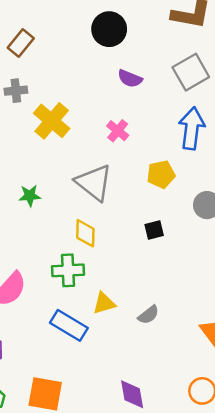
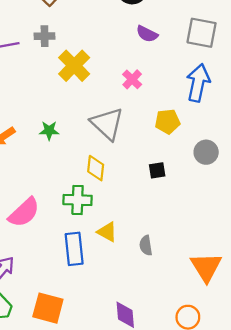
gray square: (191, 72) -> (202, 33), turned 36
yellow triangle: (104, 303) -> (107, 232), turned 40
gray semicircle: (148, 315) -> (146, 245), turned 114
blue rectangle: (69, 325) -> (74, 249), turned 48

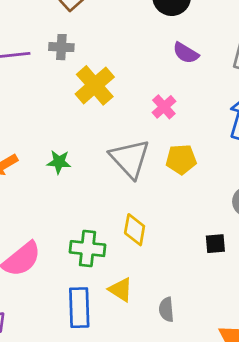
yellow pentagon: (167, 121) -> (181, 159), moved
yellow diamond: (96, 168) -> (135, 230), moved
black square: (157, 170) -> (215, 244), moved

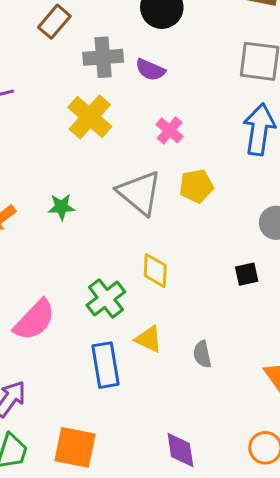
gray cross: (61, 47) -> (103, 57), moved, size x1.4
purple semicircle: (186, 53) -> (150, 70), moved
green cross: (88, 249) -> (106, 298), turned -36

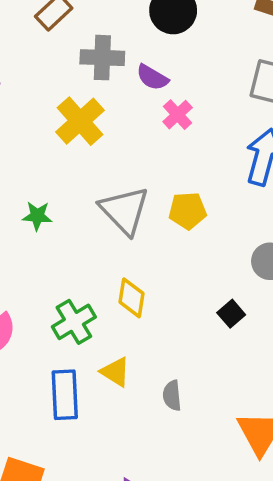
pink cross: (170, 130) -> (178, 115), moved
black square: (247, 274) -> (231, 314), turned -35

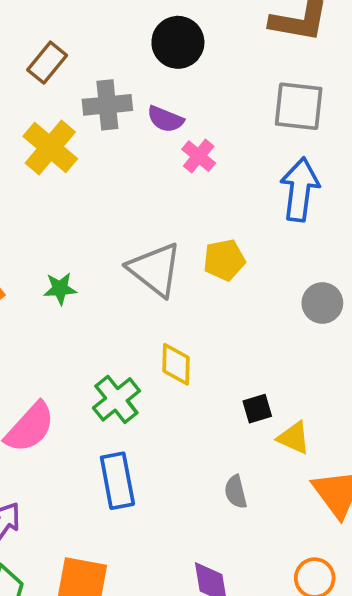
yellow cross: (80, 121) -> (50, 147), moved
black square: (231, 314) -> (257, 409), moved, turned 32
yellow triangle: (115, 372) -> (294, 438), moved
gray semicircle: (172, 396) -> (236, 492), moved

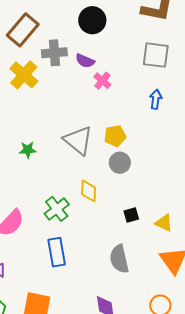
brown rectangle: (47, 63) -> (23, 30), size x1.5
blue arrow: (300, 189) -> (156, 99), size x0.6
gray circle: (322, 303) -> (120, 163), moved
yellow triangle: (294, 438) -> (164, 223), moved
gray semicircle: (236, 492) -> (119, 259), size x1.6

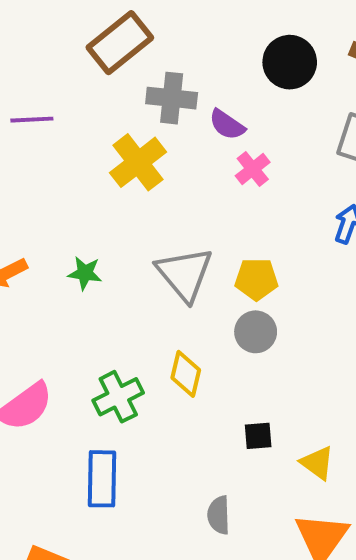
black circle: (92, 20) -> (290, 62), moved
yellow cross: (24, 75) -> (138, 162), moved
gray semicircle: (119, 259) -> (219, 515), size x0.7

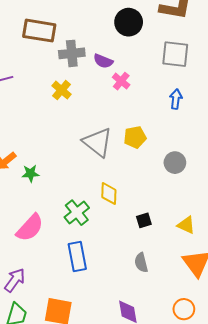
brown rectangle: (120, 43) -> (39, 31), turned 60
yellow cross: (138, 162) -> (62, 90), size x0.7
green star: (85, 273) -> (31, 173), moved
gray circle: (256, 332) -> (175, 163), moved
black square: (258, 436) -> (144, 220), moved

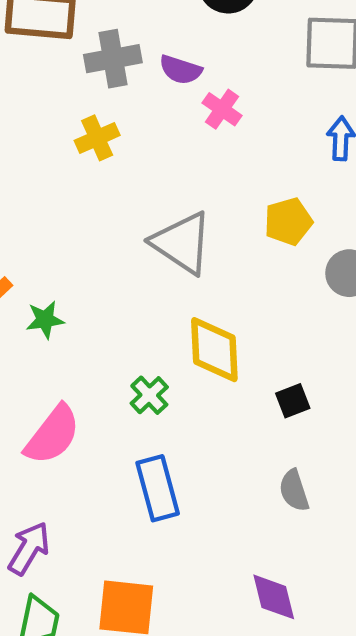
yellow cross: (62, 90) -> (97, 138), turned 30
yellow pentagon: (135, 137) -> (288, 221), moved
yellow diamond: (109, 194) -> (214, 350), size x1.4
green cross: (77, 213) -> (149, 395), size x0.7

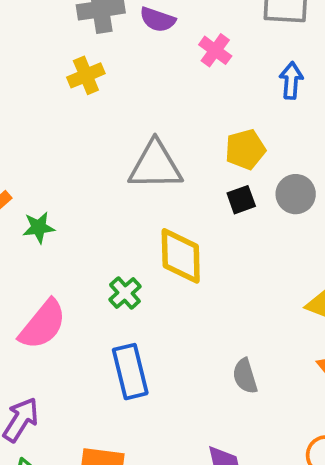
pink cross: (222, 109) -> (215, 50), moved
gray triangle: (182, 243) -> (155, 165), turned -36
black square: (293, 401) -> (241, 200), moved

